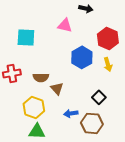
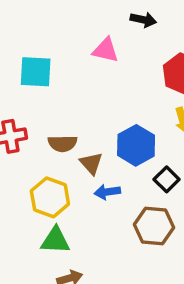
blue hexagon: (82, 57) -> (136, 145), moved
blue arrow: (71, 113) -> (107, 192), moved

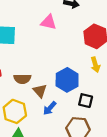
black square: (167, 179) -> (86, 101), turned -32
blue arrow: (107, 192) -> (50, 108), turned -40

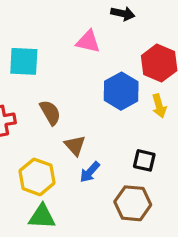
brown semicircle: (22, 79) -> (50, 113), moved, turned -119
blue hexagon: (67, 80) -> (121, 91), moved

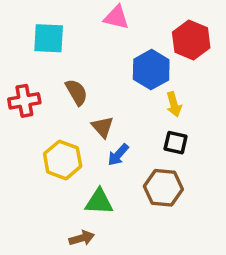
yellow arrow: (159, 106) -> (174, 104), moved
green triangle: (42, 217) -> (99, 202), moved

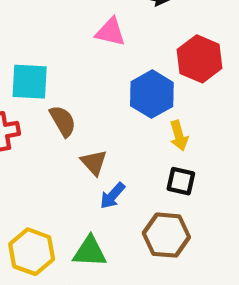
cyan square: (49, 38) -> (30, 82), moved
yellow hexagon: (63, 160) -> (32, 252), moved

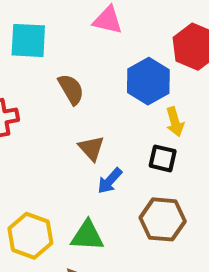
cyan square: (30, 82) -> (28, 40), moved
brown semicircle: (63, 121) -> (71, 89), moved
black square: (181, 181) -> (163, 158), moved

